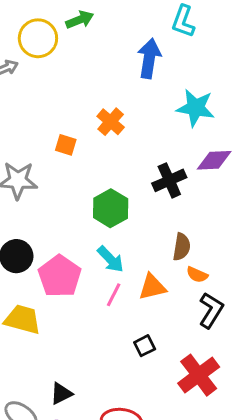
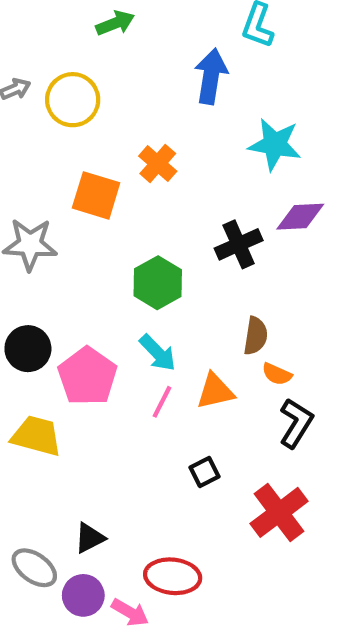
yellow circle: (38, 38) -> (73, 100), moved
orange square: (66, 145) -> (96, 195), size x1.6

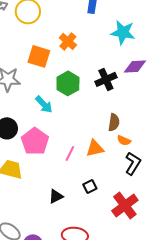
green hexagon: (158, 283) -> (68, 83), moved
cyan arrow: (158, 353) -> (44, 104), moved
black triangle: (90, 538) -> (56, 196), moved

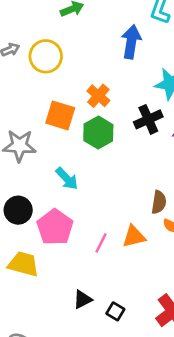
black cross: (106, 79) -> (148, 119), moved
green hexagon: (68, 83) -> (98, 133), moved
black square: (90, 186) -> (115, 311), moved, turned -32

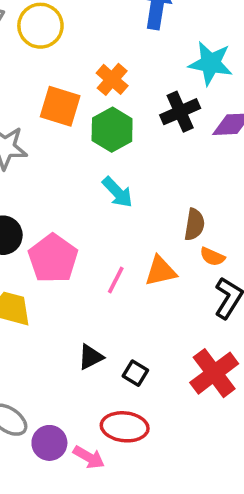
cyan arrow: (67, 179) -> (117, 192), moved

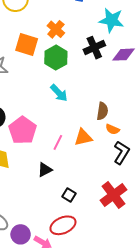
black triangle: (91, 357) -> (45, 170), moved
red ellipse: (125, 427) -> (63, 225), turned -30

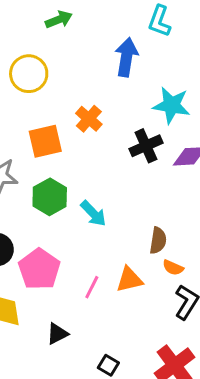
orange square: (27, 44) -> (45, 141), turned -30
green hexagon: (56, 58) -> (50, 197), moved
black triangle: (45, 170) -> (57, 334), moved

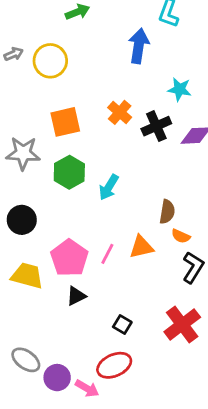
cyan star: (172, 105) -> (179, 89), size x0.7
orange cross: (89, 119) -> (120, 112), moved
cyan arrow: (93, 213) -> (109, 187), turned 75
pink pentagon: (39, 269) -> (69, 258), moved

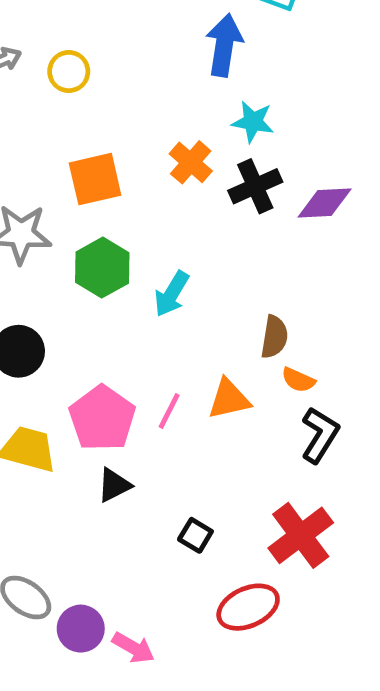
yellow circle: (50, 61) -> (69, 71), size x0.7
cyan star: (179, 89) -> (253, 122), moved
red ellipse: (114, 365) -> (248, 607), moved

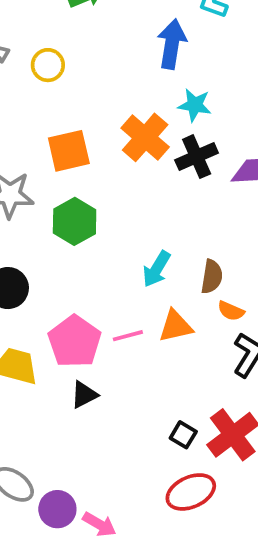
orange cross: (191, 162) -> (145, 137), size x1.4
cyan arrow: (172, 294) -> (157, 269), moved
pink line: (169, 411) -> (128, 336), turned 48
black square: (195, 535) -> (183, 435), moved

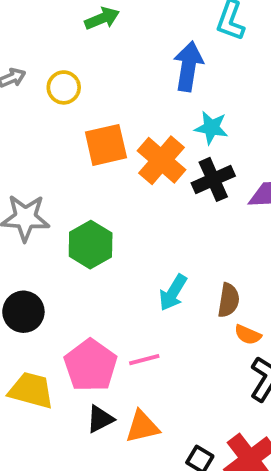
orange square: (69, 151) -> (106, 145), moved
orange triangle: (176, 326) -> (142, 427), moved

